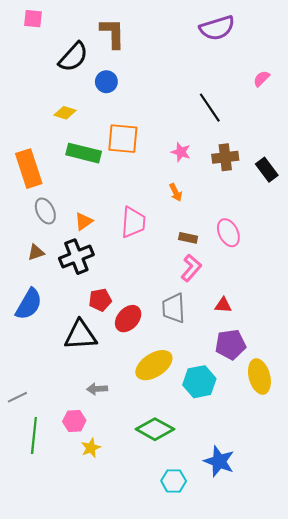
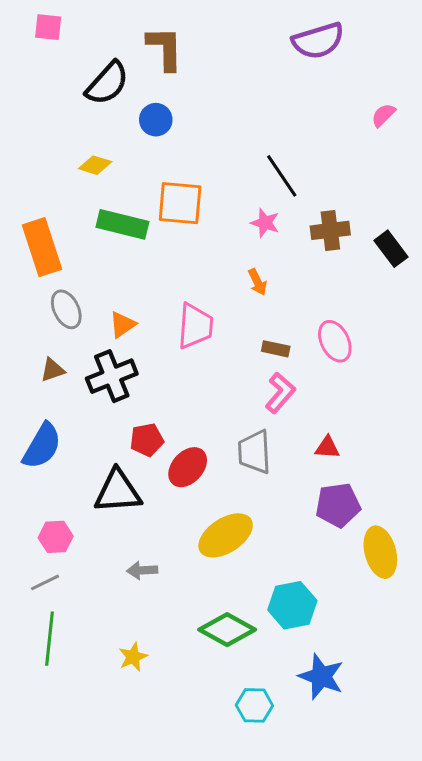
black line: (210, 108) -> (282, 176), moved
cyan hexagon: (199, 382) -> (292, 605), moved
gray line: (17, 397) -> (45, 582), moved
pink hexagon: (74, 421) -> (56, 537), moved

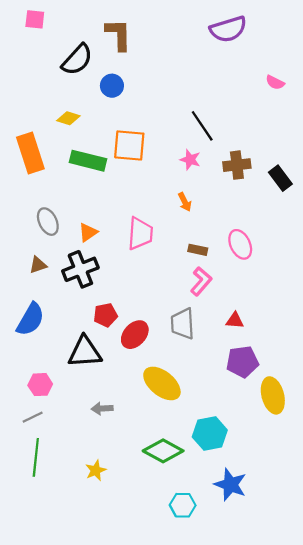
pink semicircle: (383, 115) -> (275, 82), turned -108
orange rectangle: (42, 247) -> (30, 153), moved
yellow ellipse: (226, 535) -> (162, 383), turned 72

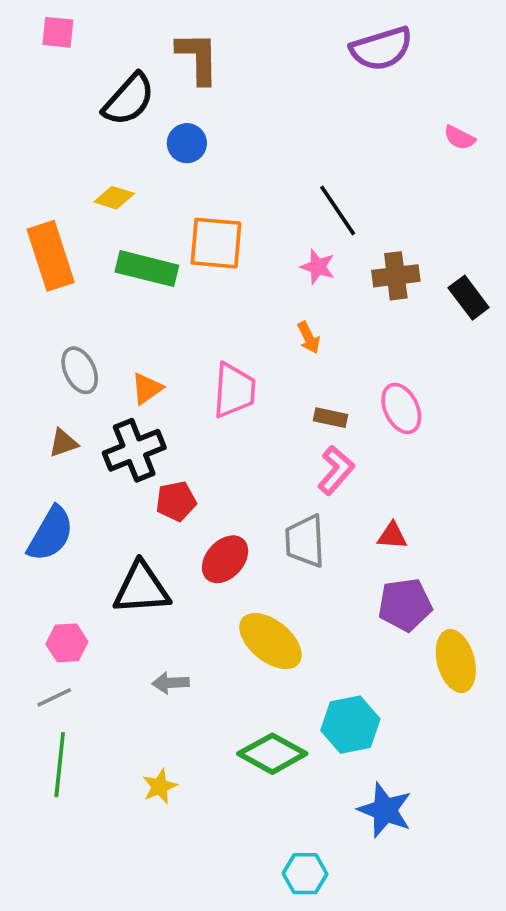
red pentagon: (105, 315) -> (176, 501), moved
cyan hexagon: (183, 505) -> (305, 874), moved

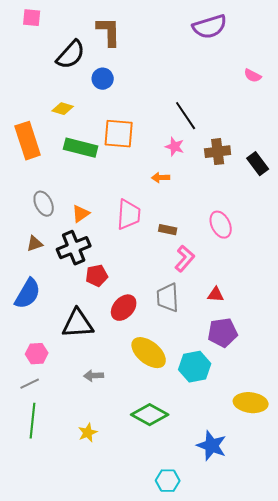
orange arrow: (309, 338) -> (161, 178), moved, turned 114
brown rectangle: (330, 418) -> (168, 230), moved
yellow ellipse: (456, 661) -> (251, 403), moved, turned -68
cyan hexagon: (350, 725) -> (195, 367), moved

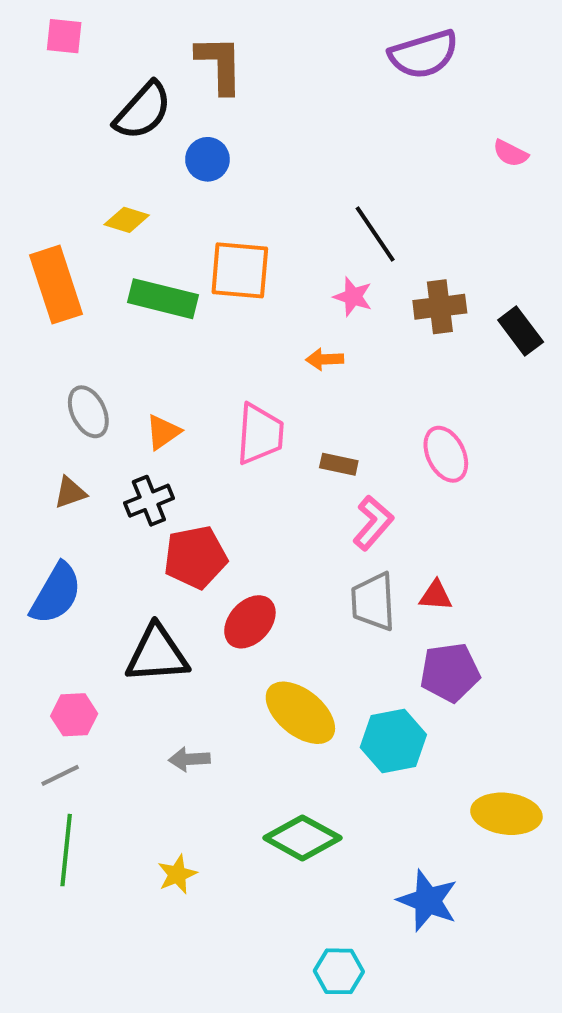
black cross: (74, 248) -> (149, 501), size x0.7
red pentagon: (97, 276) -> (195, 557), size x1.4
gray trapezoid: (168, 298) -> (373, 602), moved

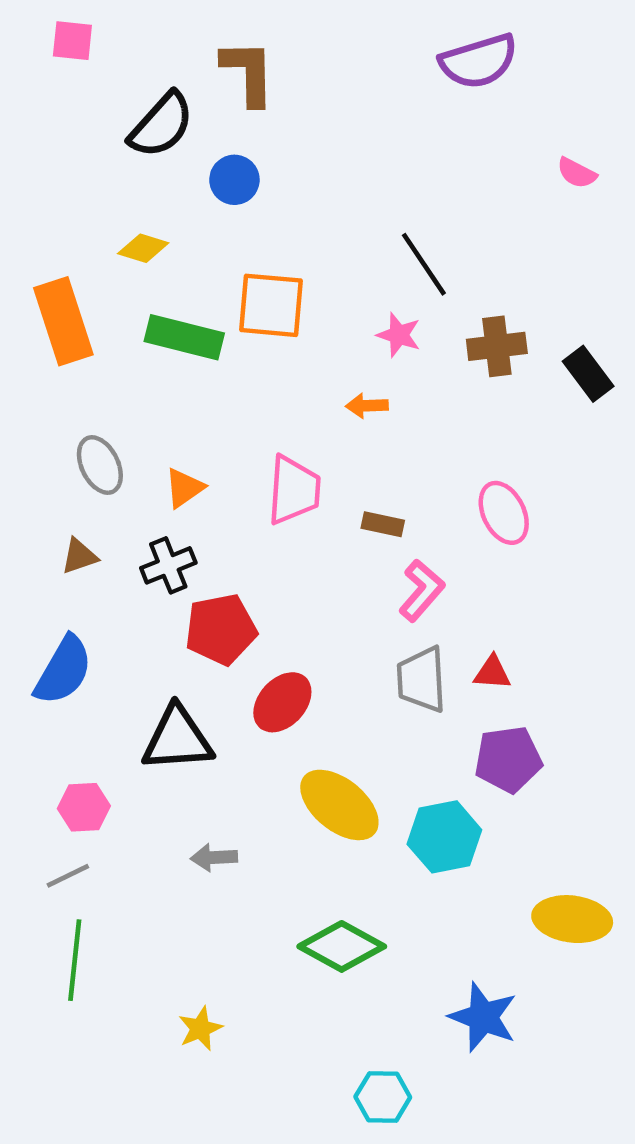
yellow star: (177, 874) -> (200, 1029), moved

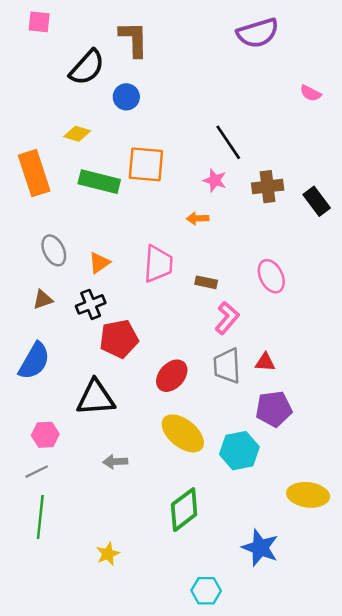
red ellipse: (282, 702) -> (172, 376), moved
green diamond: (342, 946) -> (184, 510), turned -66

